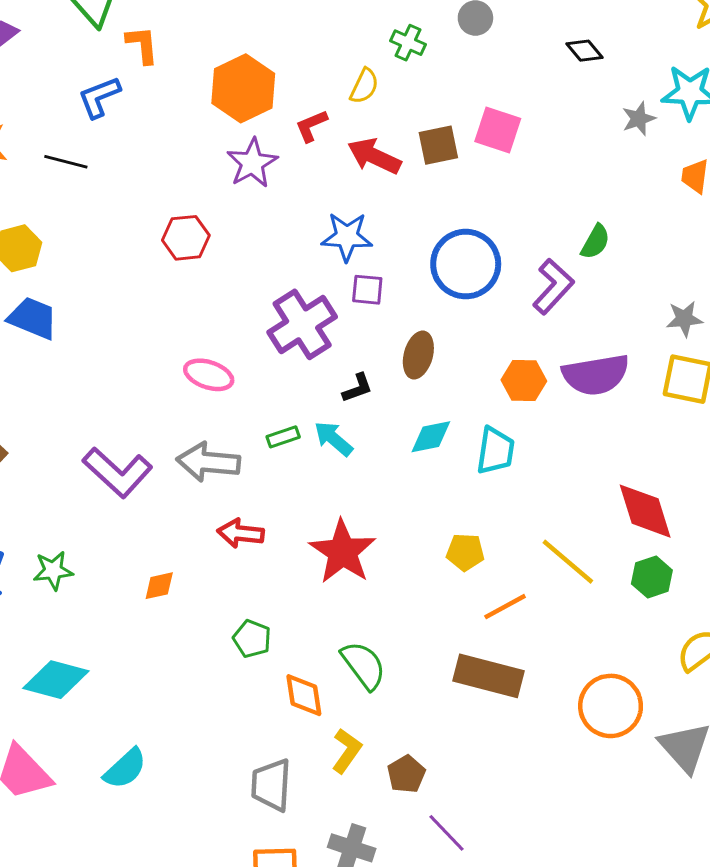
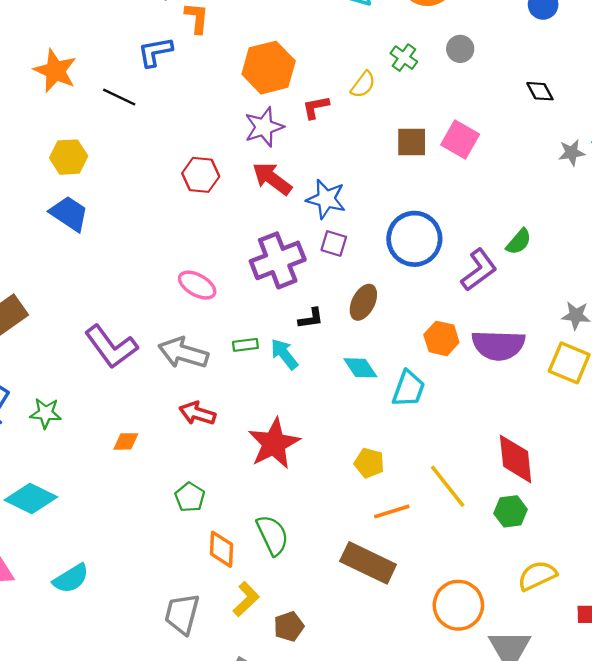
red arrow: (374, 156) -> (272, 179), moved
cyan diamond: (431, 437) -> (360, 368), turned 56

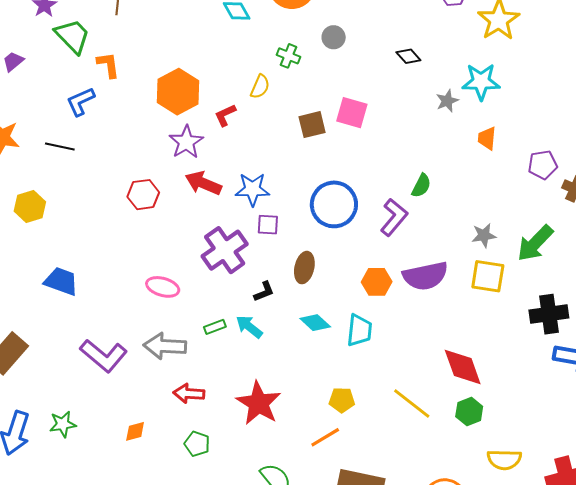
blue trapezoid: (69, 214) -> (61, 281), moved
green pentagon: (190, 497) -> (197, 444), moved
orange line: (392, 511) -> (325, 437), moved
yellow semicircle: (537, 576) -> (504, 460), turned -140

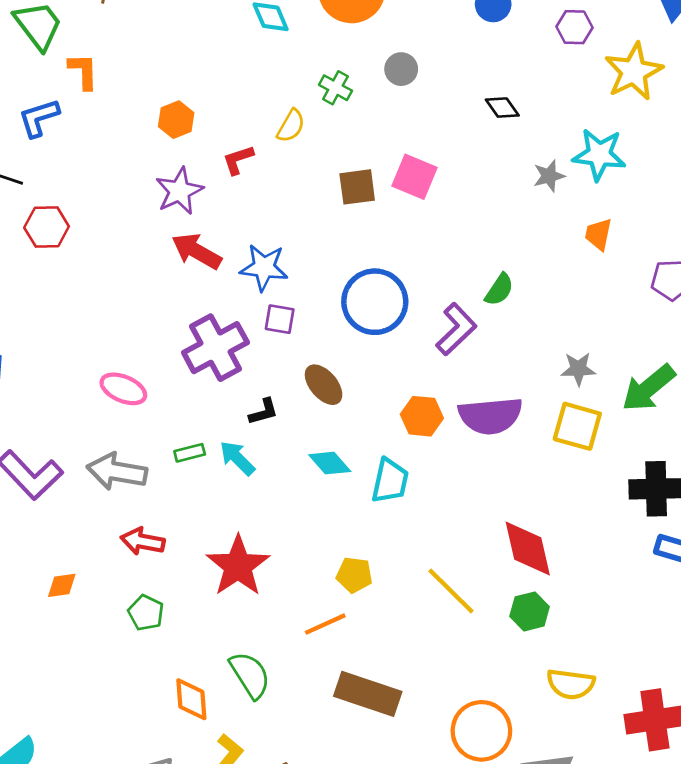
orange hexagon: (178, 92) -> (176, 120), size x0.6
red hexagon: (143, 195) -> (47, 227), moved
brown ellipse: (304, 268) -> (324, 385), turned -60

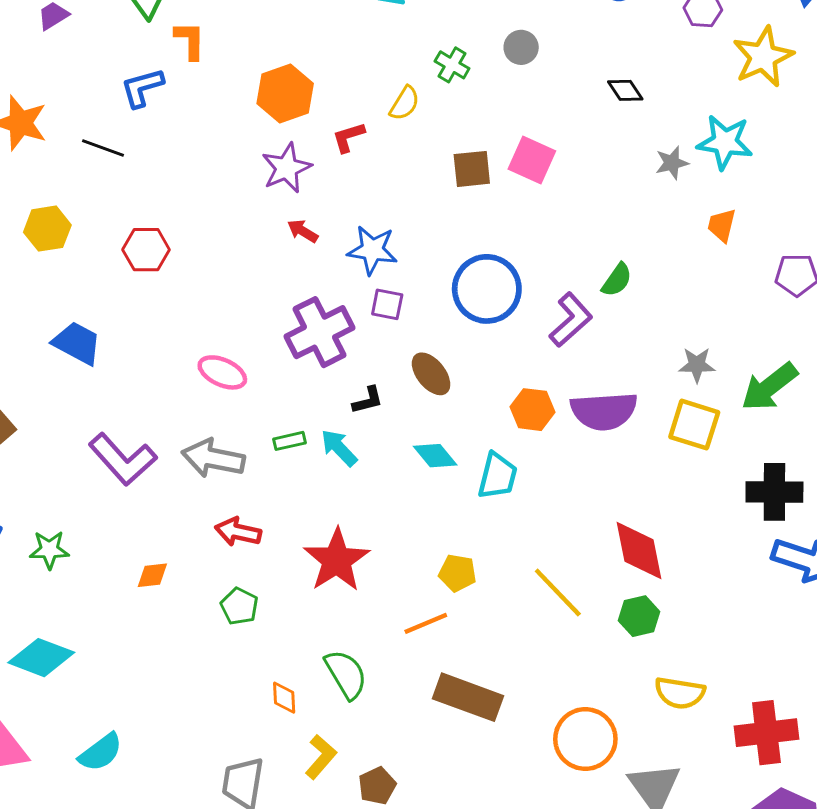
orange hexagon: (176, 120) -> (285, 93), size x1.5
red hexagon: (47, 227) -> (146, 250), moved
red arrow: (197, 251) -> (303, 231), size x0.6
orange diamond: (191, 699) -> (284, 698), size x0.7

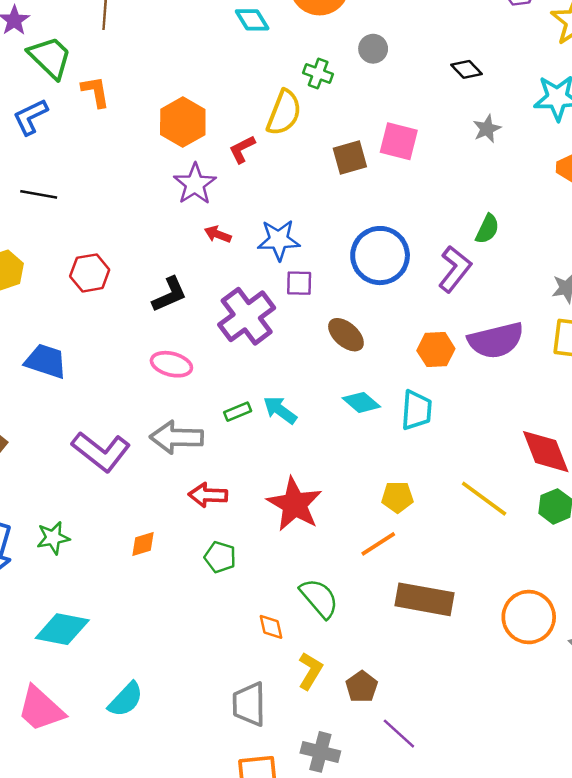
blue L-shape: (142, 88) -> (30, 117), moved
yellow semicircle: (405, 103) -> (284, 113), size x1.5
gray star: (672, 163) -> (487, 129), moved
black L-shape: (368, 400) -> (169, 294), moved, size x1.4

